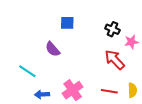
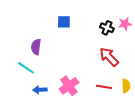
pink star: (131, 42) -> (125, 24), moved
purple semicircle: (53, 49) -> (36, 47), moved, turned 49

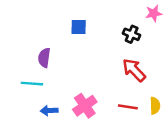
pink star: (125, 24) -> (154, 13), moved
cyan line: (26, 68) -> (32, 84), turned -30

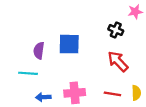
blue square: (79, 27) -> (69, 44), moved, size x1.5
pink cross: (85, 106) -> (75, 93), turned 30

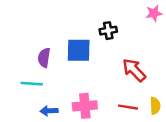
black cross: (116, 30) -> (108, 31), moved, turned -32

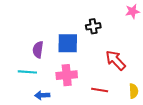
pink cross: (85, 106) -> (67, 75), moved
red line: (128, 107) -> (100, 90), moved

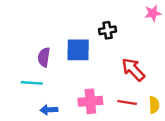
pink cross: (67, 75) -> (90, 101), moved
red line: (100, 90) -> (127, 102), moved

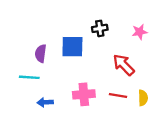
pink star: (153, 13) -> (140, 32), moved

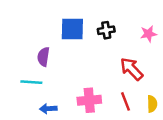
blue square: (72, 47) -> (72, 29), moved
red line: (118, 96) -> (126, 101), turned 60

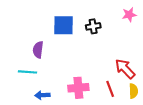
pink star: (148, 34) -> (129, 15), moved
red arrow: (132, 69) -> (125, 69), moved

